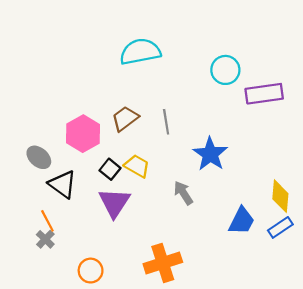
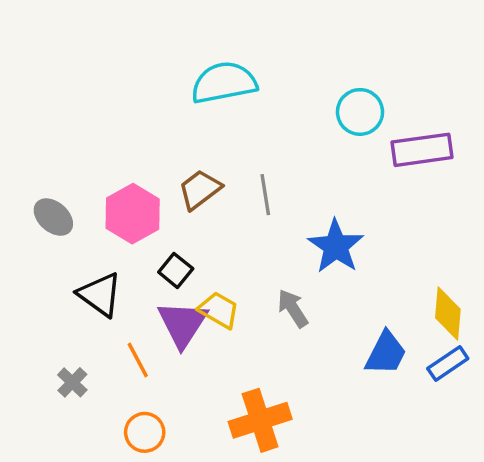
gray ellipse: (39, 157) -> (53, 217), moved
yellow trapezoid: (137, 166) -> (219, 310), moved
orange line: (47, 221) -> (138, 360), moved

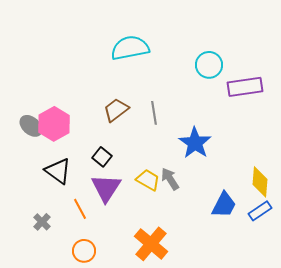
pink hexagon: (133, 214) -> (54, 124), moved
yellow trapezoid: (219, 310) -> (148, 180), moved
orange cross: (260, 420) -> (151, 244), turned -32

